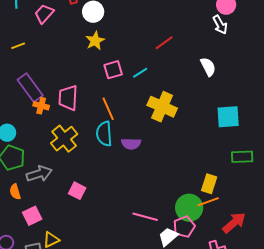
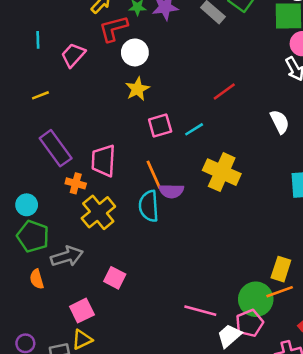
orange cross: (41, 106) -> (76, 183), moved
purple semicircle: (131, 144) -> (171, 191), moved
pink square: (32, 216) -> (82, 311), moved

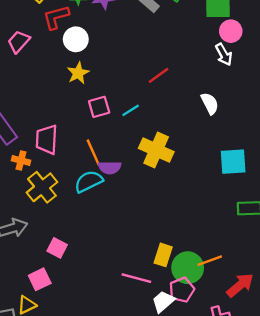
cyan semicircle: (149, 206) -> (89, 181), turned 68
yellow rectangle: (281, 269) -> (163, 255), moved
pink square: (82, 311) -> (40, 279), moved

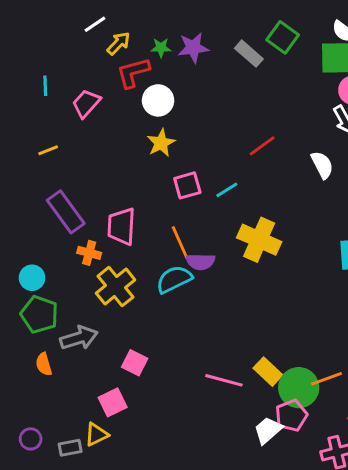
white semicircle: (210, 103) -> (322, 165), moved
yellow rectangle: (163, 255) -> (268, 372), turned -65
pink line: (136, 278) -> (224, 380), moved

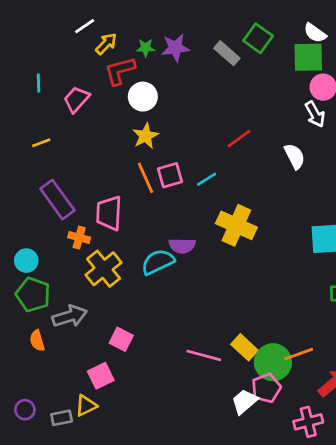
orange line: (180, 243) -> (146, 178), moved

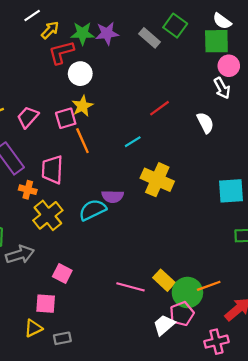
green star: (146, 48) -> (82, 33), size x1.5
pink trapezoid: (76, 99) -> (28, 117), moved
pink square: (170, 175) -> (66, 118), moved
pink square: (101, 376) -> (46, 304), turned 30
gray rectangle: (62, 418) -> (62, 338), moved

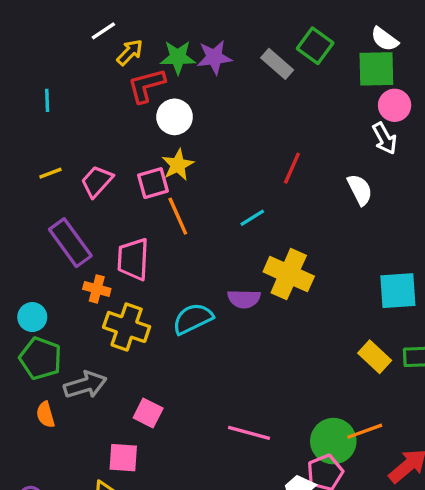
red line: (160, 108) -> (292, 168), turned -30
purple semicircle: (113, 196) -> (244, 299), moved
yellow cross: (48, 215) -> (127, 327), turned -32
yellow rectangle: (164, 280) -> (375, 357), moved

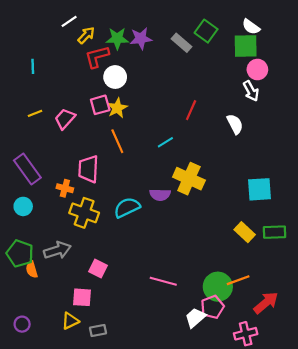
pink square: (153, 183) -> (100, 105), moved
purple rectangle: (70, 243) -> (27, 169), moved
green pentagon: (41, 358) -> (20, 253), moved

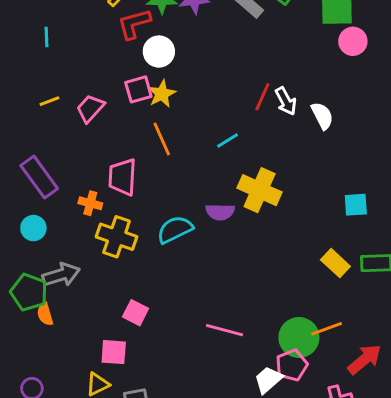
white arrow: (251, 91) -> (286, 101), moved
cyan square: (260, 189) -> (356, 205), size x0.7
gray arrow: (57, 250) -> (61, 275), moved

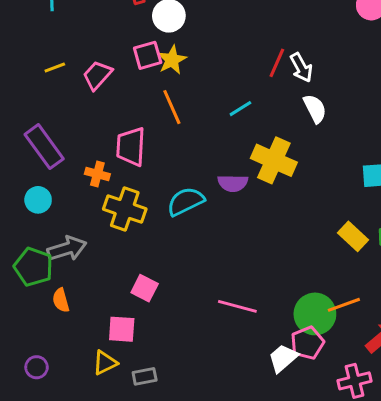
white semicircle: (322, 116) -> (315, 109), moved
orange semicircle: (45, 314) -> (61, 300), moved

